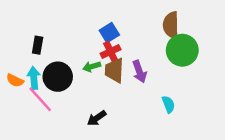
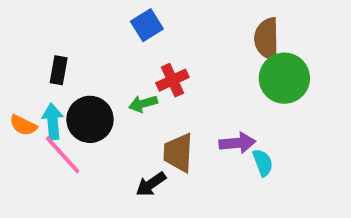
blue square: (109, 33) -> (147, 25), moved
brown trapezoid: (114, 70) -> (178, 153), moved
purple arrow: (139, 72) -> (237, 143), moved, turned -75

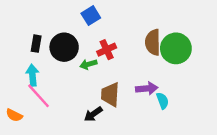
brown semicircle: (267, 39) -> (153, 42), moved
black circle: (90, 119) -> (64, 47), moved
orange semicircle: (23, 125) -> (14, 115), moved

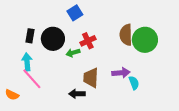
black arrow: (93, 114) -> (77, 94), turned 35

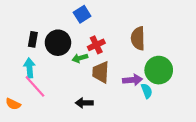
green circle: (145, 40) -> (159, 70), moved
brown trapezoid: (91, 78) -> (101, 72), moved

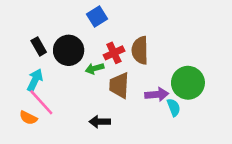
brown semicircle: (138, 38) -> (140, 50), moved
black rectangle: (33, 39) -> (39, 46), turned -40
cyan arrow: (30, 68) -> (35, 80), turned 30
orange semicircle: (13, 104) -> (28, 118), moved

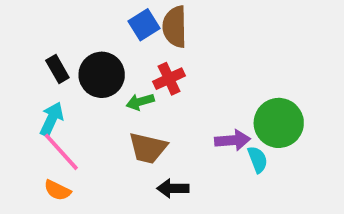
brown semicircle: (140, 50) -> (175, 27), moved
brown trapezoid: (119, 85) -> (148, 148), moved, turned -80
orange semicircle: (28, 118) -> (57, 190), moved
black arrow: (100, 122) -> (173, 188), moved

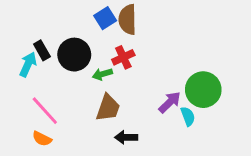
cyan arrow: (52, 119) -> (28, 64), moved
purple arrow: (233, 140) -> (170, 102), turned -40
brown trapezoid: (148, 148) -> (108, 108), turned -84

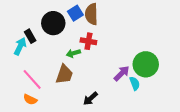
black circle: (74, 55) -> (53, 23), moved
red cross: (123, 57) -> (88, 41), turned 35
brown trapezoid: (108, 108) -> (64, 74), moved
black arrow: (126, 137) -> (90, 98), turned -42

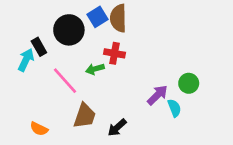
green circle: (146, 64) -> (189, 83), size x0.6
brown trapezoid: (64, 74) -> (85, 116), moved
pink line: (32, 79) -> (65, 81), moved

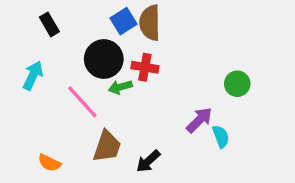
black circle: (69, 30) -> (104, 59), moved
black rectangle: (39, 47) -> (49, 24), moved
green circle: (189, 83) -> (237, 84), moved

